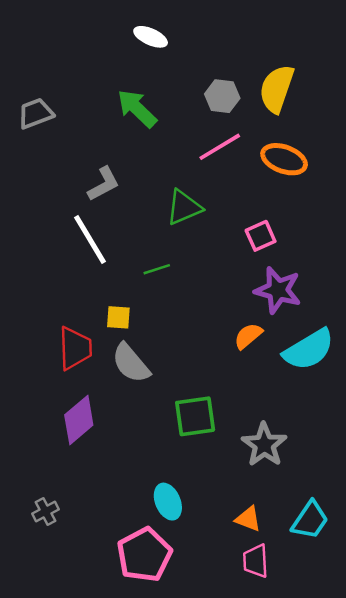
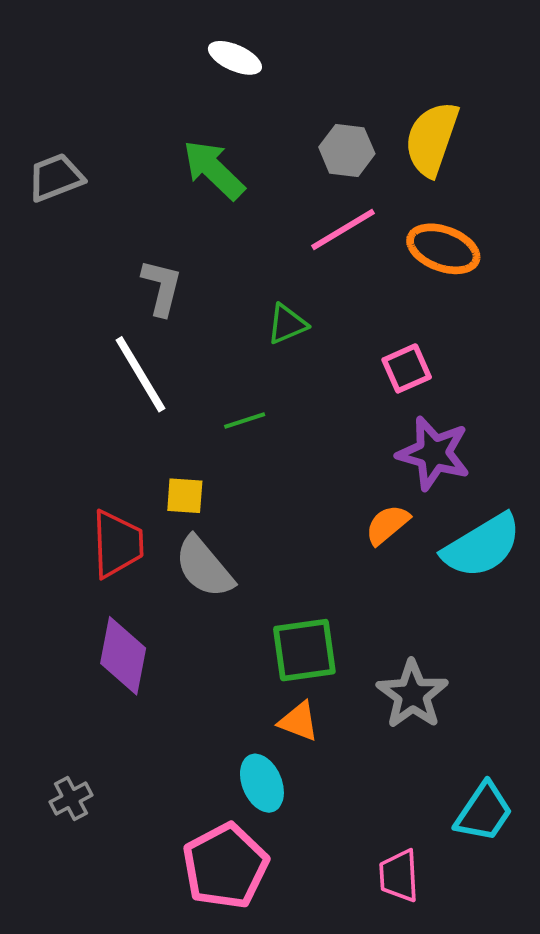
gray L-shape: (104, 184) -> (162, 287), turned -48
green triangle: (184, 207) -> (287, 324), size x0.7
purple diamond: (79, 420) -> (123, 656), turned -39
orange triangle: (248, 519) -> (299, 721), moved

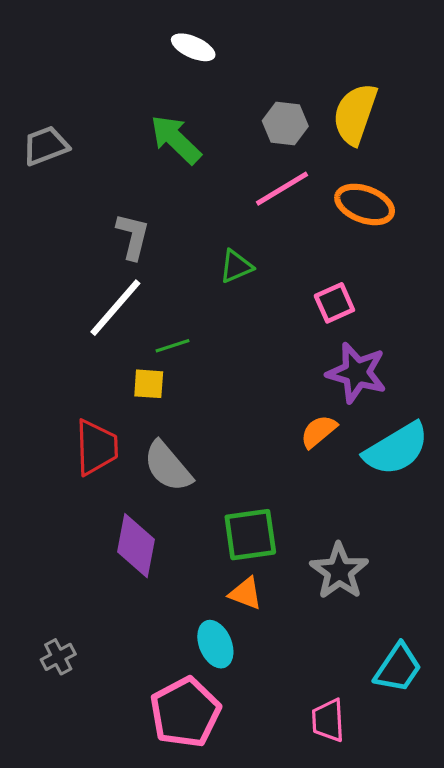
white line: (140, 374) -> (115, 308), turned 72
green line: (245, 420) -> (173, 346), moved
yellow square: (185, 496) -> (149, 384), moved
purple diamond: (123, 656) -> (136, 546), moved

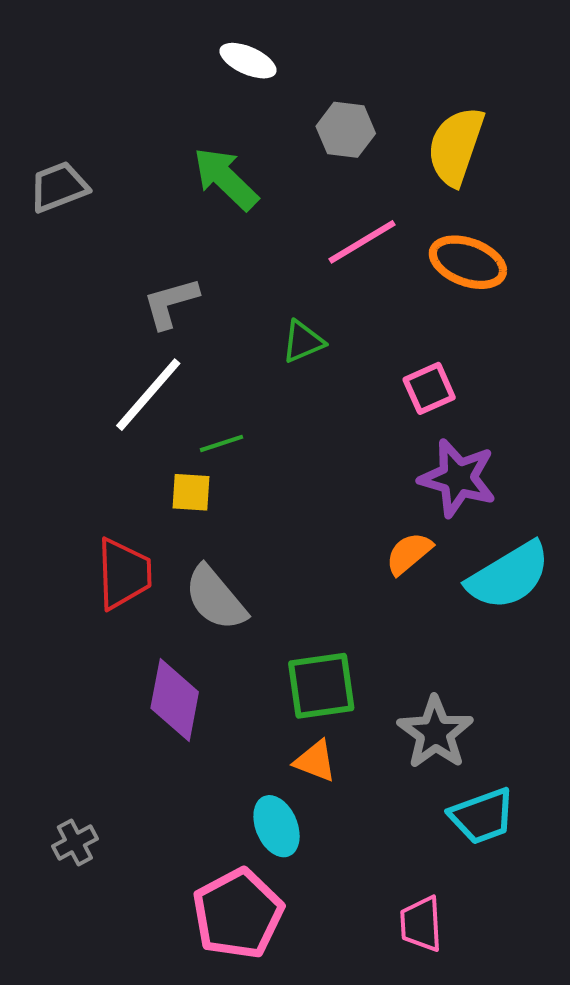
gray hexagon: (285, 124) -> (346, 130), moved
gray L-shape: (133, 236) -> (171, 303), turned -120
cyan trapezoid: (398, 668) -> (482, 816), moved, turned 36

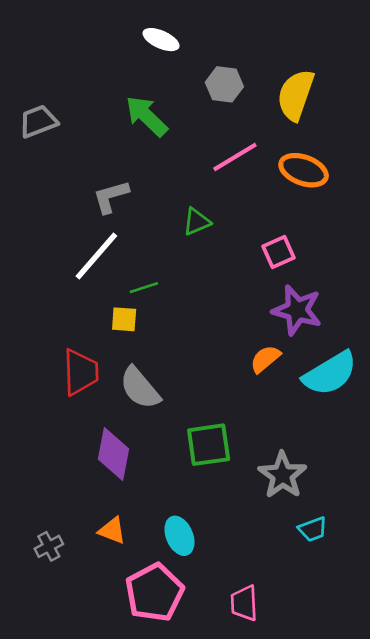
orange triangle: (315, 761) -> (112, 531), moved
cyan trapezoid: (482, 816) -> (313, 529), size x0.7
pink trapezoid: (421, 924) -> (244, 603), moved

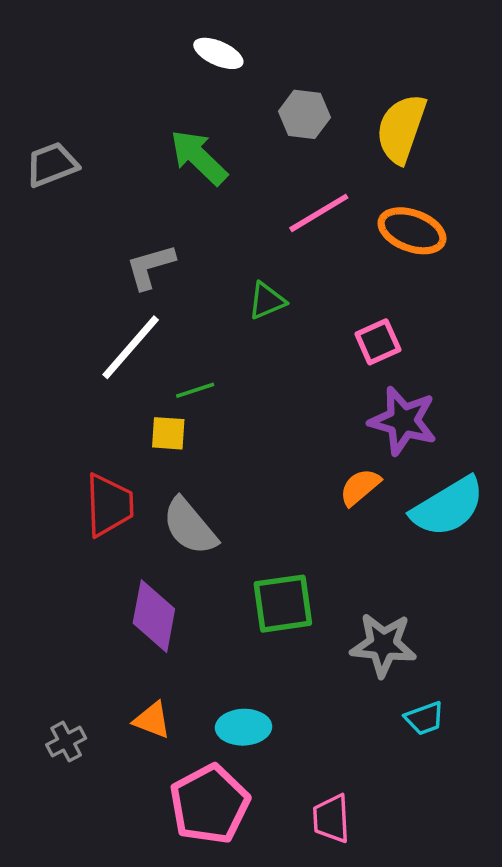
gray star: (282, 475) -> (383, 645), turned -30
cyan ellipse: (179, 536) -> (244, 727), turned -69

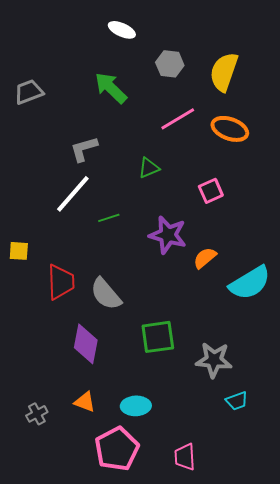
purple star: (403, 421) -> (168, 235), moved
yellow square: (168, 433) -> (19, 251), moved
orange semicircle: (360, 487) -> (205, 258), moved

